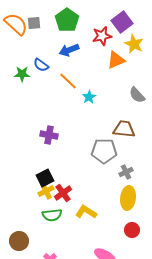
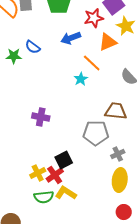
blue arrow: (69, 50) -> (71, 38), moved
orange line: (68, 81) -> (92, 63), moved
black square: (45, 178) -> (64, 160), moved
yellow L-shape: (86, 212) -> (66, 193), moved

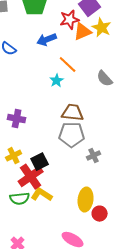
orange triangle: (108, 42) -> (83, 32), moved
brown trapezoid: (116, 111) -> (73, 113), moved
yellow cross: (38, 173) -> (14, 156), moved
red cross: (55, 175) -> (31, 177), size x1.4
yellow ellipse: (120, 180) -> (86, 200), moved

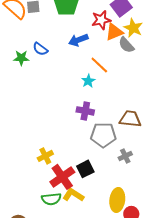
gray semicircle: (105, 79) -> (126, 45), moved
brown trapezoid: (73, 113) -> (130, 119), moved
purple cross: (17, 119) -> (85, 111), moved
black square: (40, 162) -> (85, 169), moved

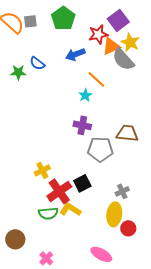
gray semicircle: (126, 45) -> (123, 59), size x1.4
gray cross: (125, 156) -> (122, 191), moved

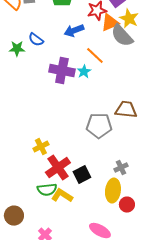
purple cross: (82, 125) -> (62, 71), moved, size x1.4
black square: (82, 183) -> (82, 175), moved
yellow L-shape: (70, 209) -> (62, 196), moved

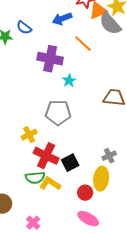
cyan star: (84, 72) -> (69, 81), moved
gray pentagon: (99, 126) -> (58, 113), moved
red cross: (58, 168) -> (46, 156), turned -30
red circle: (127, 205) -> (85, 193), moved

